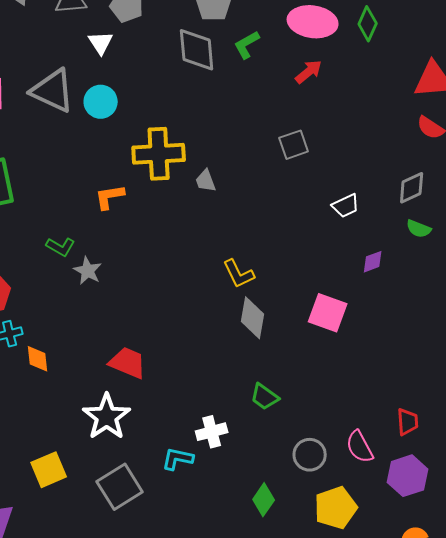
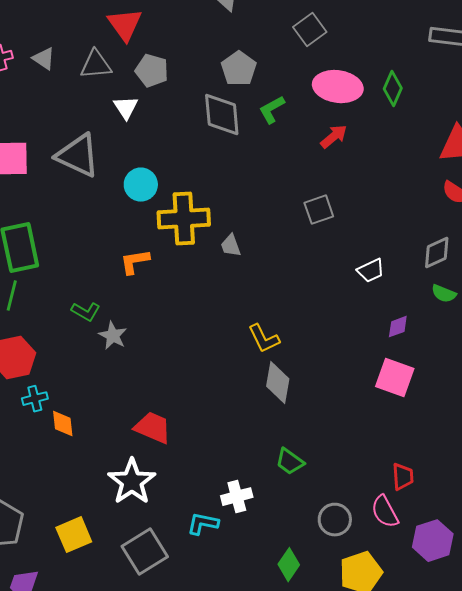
cyan circle: (101, 102) -> (141, 185), moved
pink square: (328, 313) -> (395, 378), moved
red trapezoid: (408, 422) -> (403, 477), moved

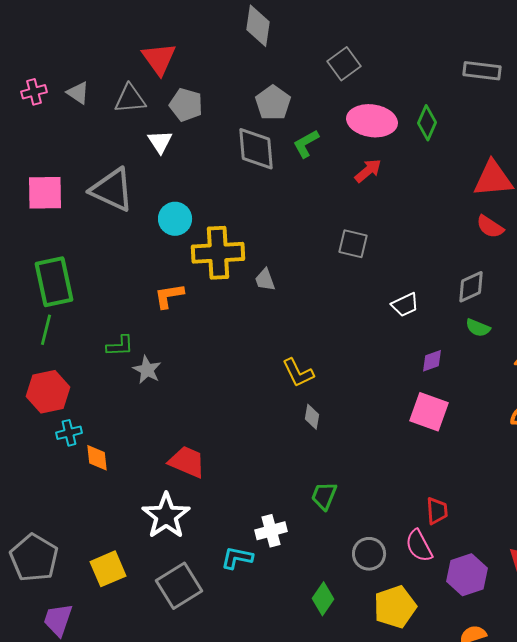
gray square: (319, 210) -> (353, 244), turned 32
green L-shape: (86, 312) -> (120, 346), turned -32
gray diamond: (278, 383) -> (312, 417), size x0.6
green trapezoid: (290, 462) -> (324, 496), turned 76

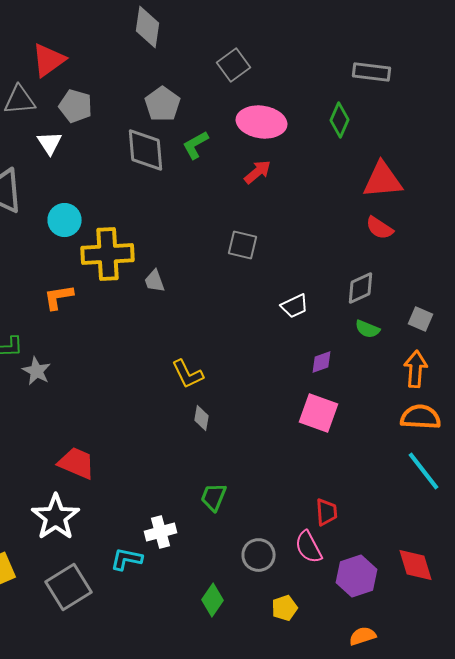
red triangle: (159, 59) -> (48, 60), turned 30
green diamond: (427, 123) -> (340, 120), moved
yellow pentagon: (395, 607) -> (284, 608), size x0.6

